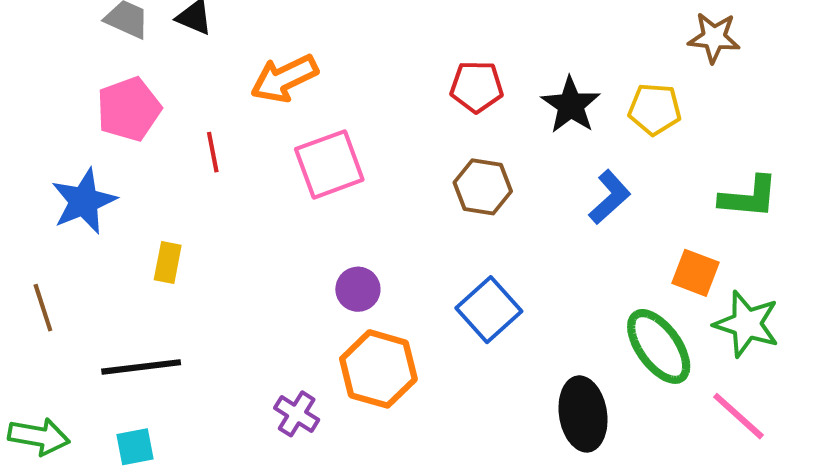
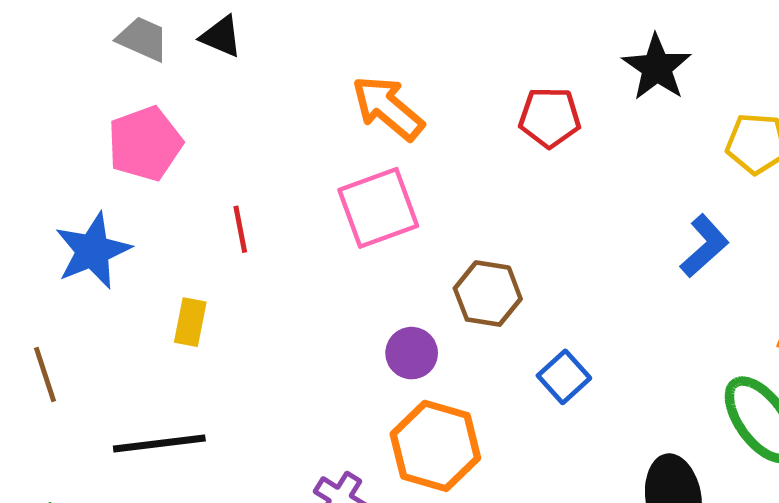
orange arrow: (284, 78) -> (388, 108), moved, turned 66
black star: (571, 105) -> (657, 67), moved
red line: (213, 152) -> (240, 229), moved
brown hexagon: (483, 187) -> (488, 294), moved
blue square: (489, 310) -> (564, 377), size x0.7

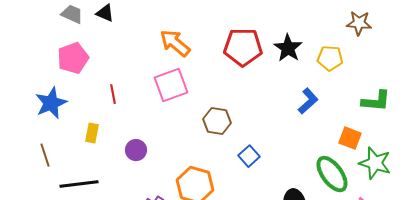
black star: (657, 67) -> (288, 48), moved
red pentagon: (550, 117) -> (243, 47), size x1.5
purple circle: (412, 353) -> (136, 150), moved
brown line: (45, 374) -> (45, 155), moved

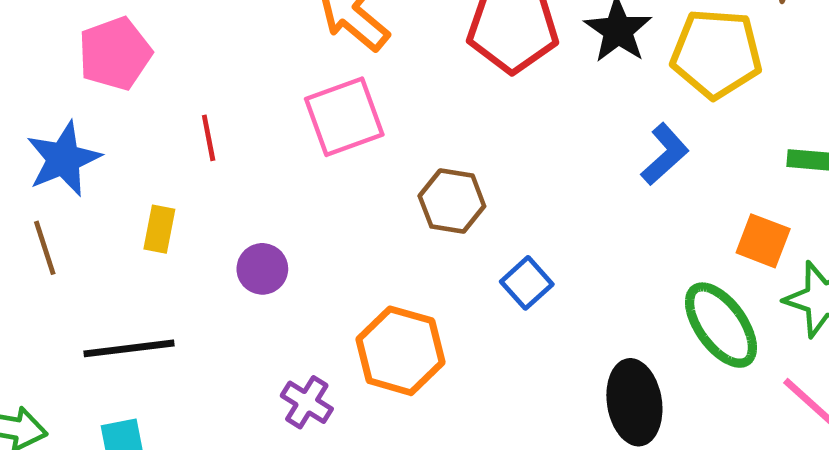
yellow pentagon: (330, 58) -> (716, 54), size x1.5
brown line: (45, 155) -> (45, 248), moved

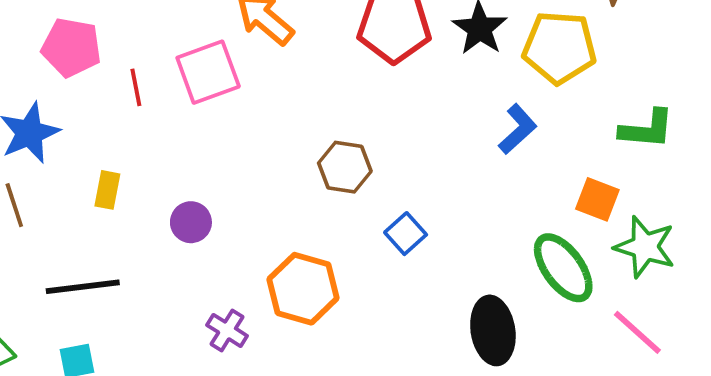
pink pentagon: (115, 54) -> (71, 47), turned 30
pink square: (344, 117) -> (208, 72), moved
red line: (209, 138) -> (136, 87), moved

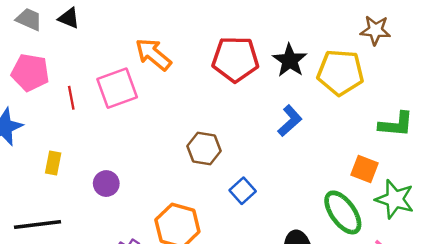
blue L-shape: (518, 129) -> (290, 121), moved

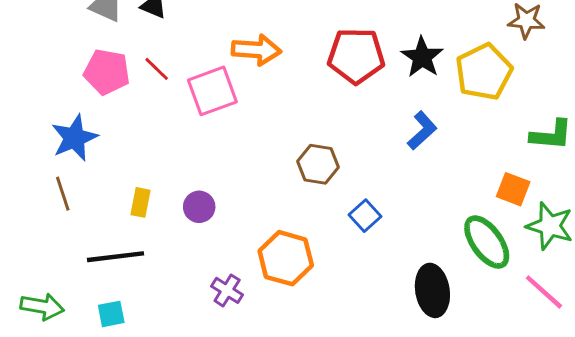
orange arrow: (153, 54) -> (256, 50), turned 144
yellow pentagon: (340, 72) -> (484, 72), turned -30
red line: (71, 98) -> (157, 69), moved, turned -35
yellow rectangle: (53, 163) -> (140, 202), moved

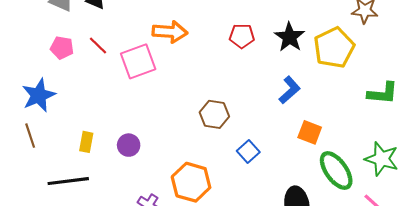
red pentagon: (356, 56) -> (242, 36), size x0.6
pink pentagon: (107, 72) -> (62, 48), size x0.7
orange square: (513, 189) -> (310, 132), moved

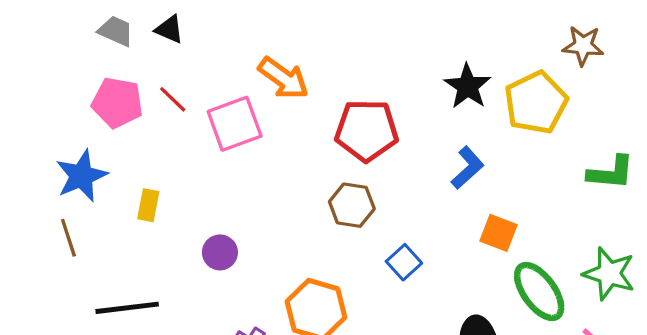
orange arrow: (170, 32) -> (283, 78), turned 32
red pentagon: (242, 36) -> (366, 130), moved, size x1.6
pink pentagon: (62, 48) -> (117, 103), size x1.4
yellow rectangle: (86, 142) -> (148, 205), moved

